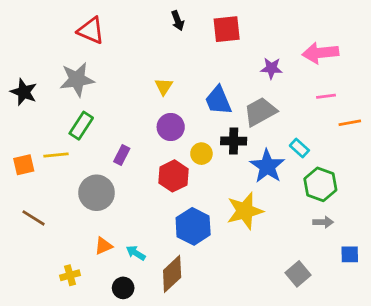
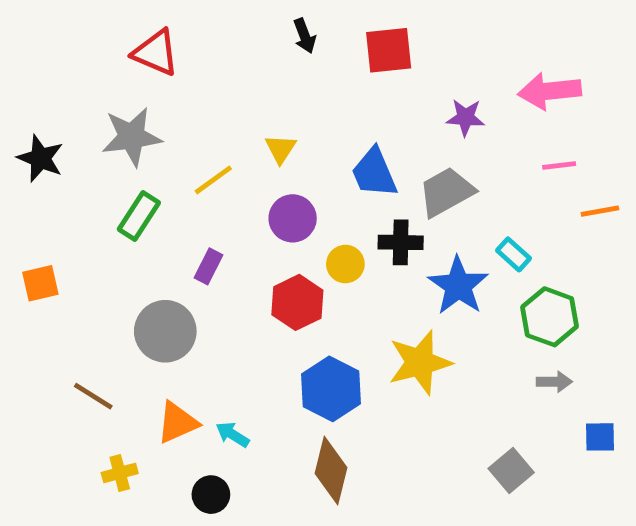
yellow line: (56, 155) -> (213, 180), moved, turned -30
brown line: (34, 218) -> (93, 396), moved
orange triangle: (104, 246) -> (177, 423), size x1.4
brown diamond: (172, 274) -> (331, 471), moved, turned -33

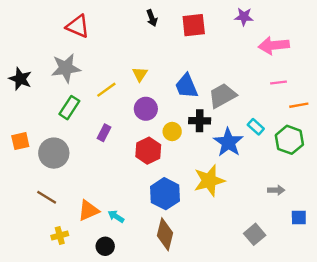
purple star: (465, 118) -> (244, 17), moved
green hexagon: (550, 317) -> (289, 140), moved
gray circle: (165, 331) -> (54, 153), moved

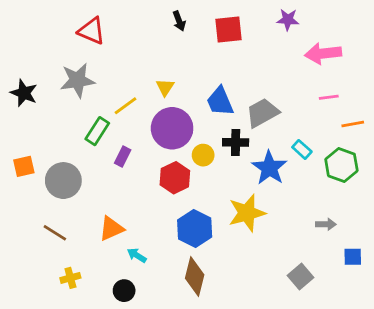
green rectangle: (69, 108) -> (97, 131), moved
purple circle: (146, 109) -> (172, 128), size x1.5
orange triangle: (88, 210) -> (111, 228), moved

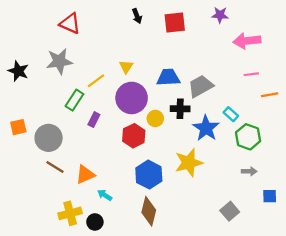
blue trapezoid: (220, 101) -> (168, 77), turned 110
green hexagon: (341, 165) -> (248, 137), moved
brown line: (55, 233) -> (55, 167), moved
yellow cross: (70, 278) -> (70, 213), moved, size x1.5

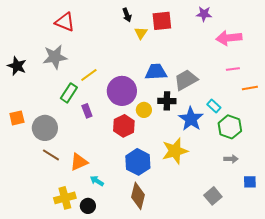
yellow triangle: (126, 67) -> (141, 33), moved
purple rectangle: (94, 120) -> (87, 111), turned -48

